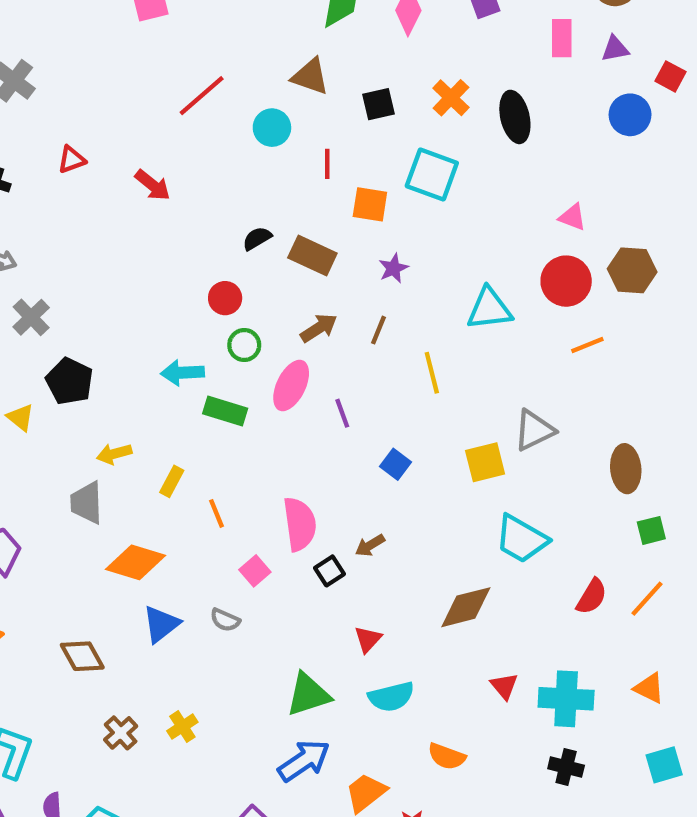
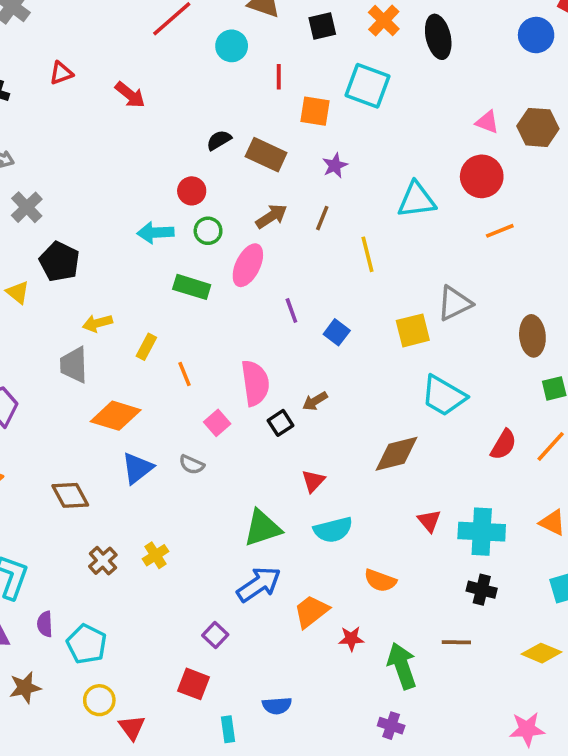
brown hexagon: (632, 270) -> (538, 127), moved
cyan arrow: (182, 373) -> (155, 233), moved
purple line: (342, 413) -> (291, 311), moved

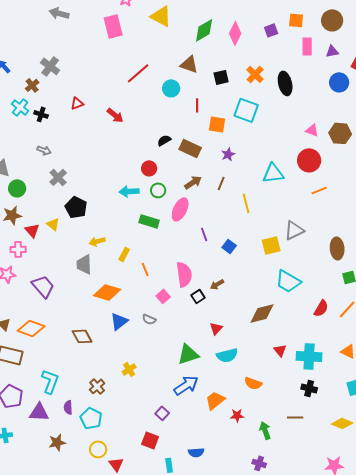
brown cross: (103, 561) -> (97, 386), moved
green arrow: (402, 666) -> (265, 430), size x0.7

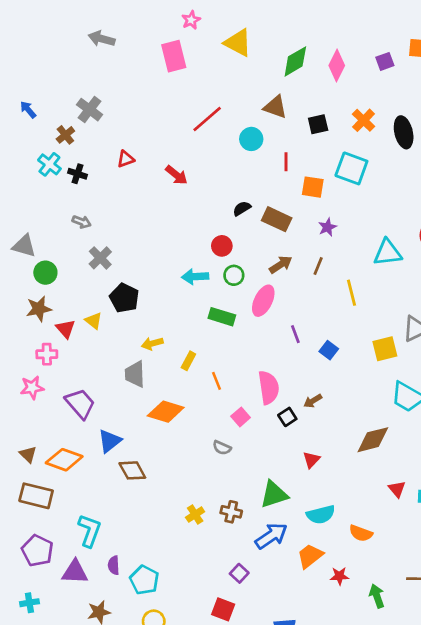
blue triangle: (119, 321) -> (110, 441), moved
cyan semicircle: (227, 355) -> (321, 515), moved
brown cross: (97, 386) -> (231, 512), moved, turned -35

